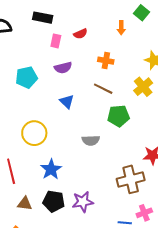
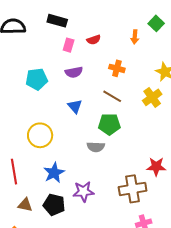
green pentagon: (119, 116) -> (109, 124), moved
purple star: (83, 202) -> (83, 192), moved

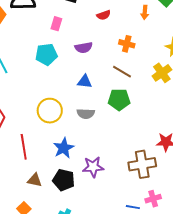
pink rectangle: (69, 45) -> (56, 24), moved
blue triangle: (75, 106) -> (85, 82), turned -42
gray semicircle: (96, 147) -> (86, 114), moved

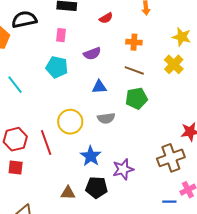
cyan pentagon: (46, 54) -> (57, 67), turned 30
red line: (24, 147) -> (46, 143), moved

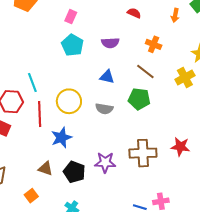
red semicircle: (106, 18) -> (134, 13), turned -144
pink rectangle: (61, 35) -> (71, 17), moved
cyan line: (15, 85) -> (32, 83), moved
blue star: (91, 156) -> (61, 138), moved
brown cross: (171, 158) -> (143, 153), moved

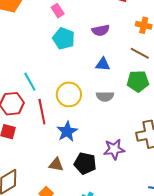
pink rectangle: (71, 17) -> (58, 11), turned -48

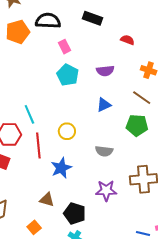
blue triangle: (103, 64) -> (104, 105), turned -35
yellow circle: (69, 94) -> (67, 131), size x0.7
gray semicircle: (105, 96) -> (104, 151), moved
black pentagon: (85, 163) -> (75, 213), moved

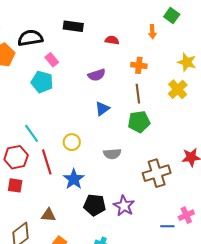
cyan pentagon: (68, 75) -> (42, 82), moved
brown line: (142, 98) -> (138, 94), turned 60
purple star: (106, 191) -> (124, 206), moved, turned -30
brown triangle: (47, 200) -> (48, 215), moved
black pentagon: (75, 213) -> (95, 205), moved

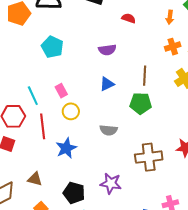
pink rectangle: (52, 60) -> (61, 91), moved
orange cross: (139, 65) -> (173, 47), moved, turned -35
black pentagon: (95, 205) -> (74, 193), moved
purple star: (124, 206) -> (111, 183), turned -30

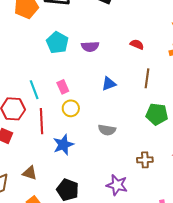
red semicircle: (129, 18) -> (137, 44), moved
purple semicircle: (107, 50) -> (90, 47), moved
green pentagon: (141, 103) -> (157, 114), moved
brown cross: (149, 157) -> (145, 160), size x0.6
purple star: (111, 183) -> (117, 185), moved

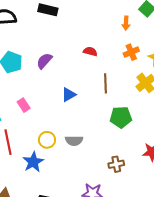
purple semicircle: (90, 47) -> (44, 61), turned 144
yellow circle: (71, 108) -> (47, 140), moved

